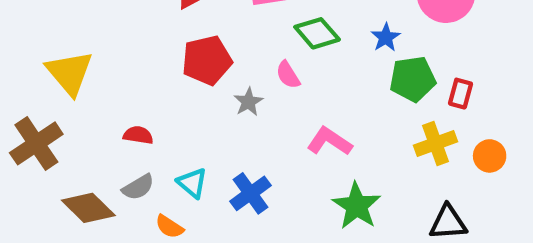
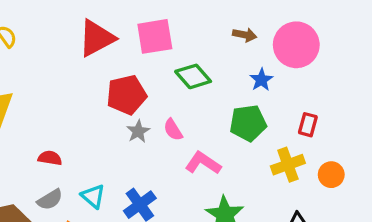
blue star: (386, 37) -> (261, 80), moved
red pentagon: (207, 60) -> (126, 95), moved
pink semicircle: (288, 75) -> (173, 130), moved
green pentagon: (413, 79) -> (248, 123), moved

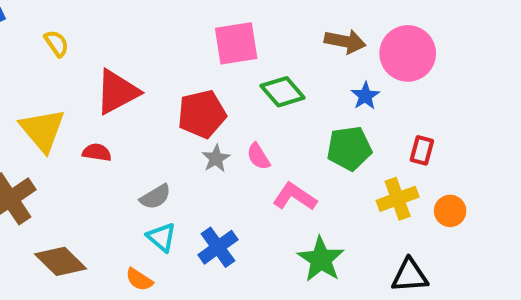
brown arrow: (245, 35) -> (345, 41), size x1.4
red triangle: (97, 38) -> (117, 92), moved
red semicircle: (50, 158) -> (97, 152), moved
gray semicircle: (50, 200) -> (155, 197), moved

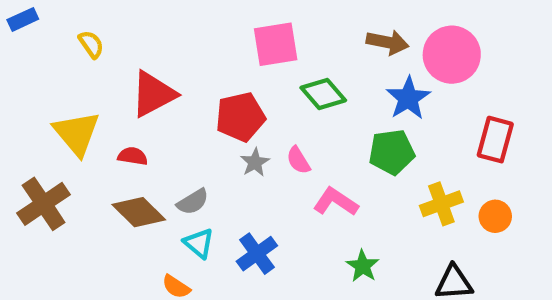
blue star: (365, 96) -> (408, 98), size x1.5
red rectangle: (422, 150) -> (495, 140), moved, size x1.5
green star: (321, 259) -> (363, 266), size x0.7
brown diamond: (61, 261) -> (139, 212), moved

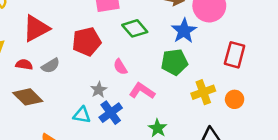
gray star: (255, 162) -> (99, 90), moved
gray semicircle: (193, 202) -> (51, 66), moved
cyan triangle: (199, 243) -> (82, 115), moved, turned -30
blue cross: (257, 254) -> (111, 113), moved

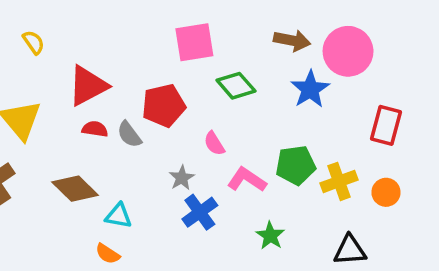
green pentagon: (174, 62) -> (296, 165), moved
red semicircle: (24, 64) -> (95, 129), moved
gray semicircle: (51, 66) -> (129, 134), moved, turned 84
cyan triangle: (82, 115) -> (118, 216), moved

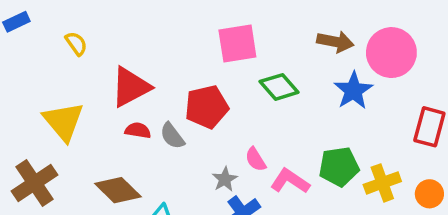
pink semicircle: (214, 143) -> (256, 159), moved

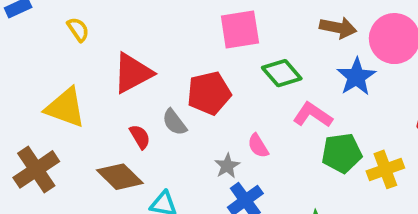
yellow triangle: (64, 121) -> (65, 108), turned -30
red semicircle: (138, 130) -> (140, 137), moved, turned 50
pink L-shape: (290, 181) -> (313, 115), moved

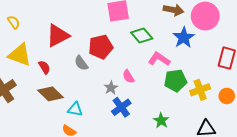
yellow semicircle: (78, 29) -> (14, 22), moved
red semicircle: (140, 137) -> (44, 67), moved

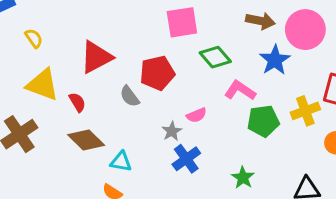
pink semicircle: (128, 76) -> (196, 115), turned -80
yellow cross: (200, 90) -> (305, 111), moved

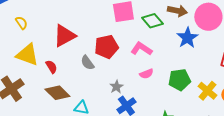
green diamond: (215, 57) -> (152, 21), moved
pink L-shape: (240, 91) -> (141, 49), moved
yellow cross: (305, 111) -> (207, 91), moved, turned -30
pink semicircle: (196, 115) -> (146, 74), moved

